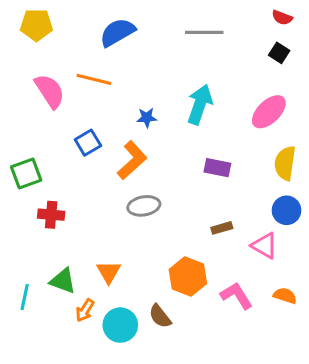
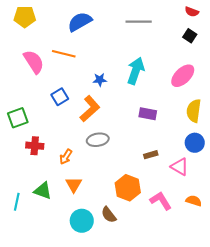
orange arrow: (85, 310) -> (66, 157), moved

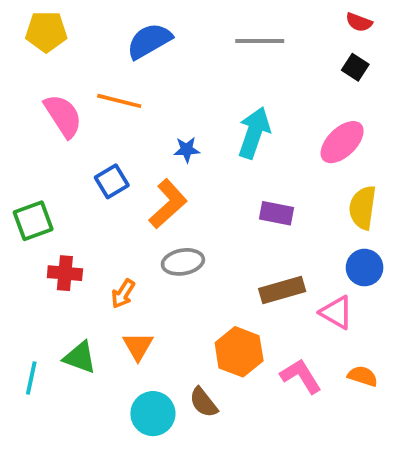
brown rectangle: (151, 155) -> (282, 290), size x1.6

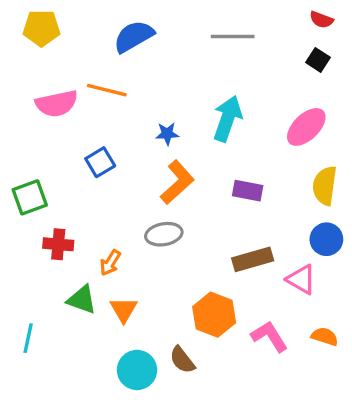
pink semicircle: (63, 116) -> (57, 103), turned 111
orange L-shape: (168, 204) -> (177, 182), moved
green triangle: (80, 357) -> (82, 300), moved

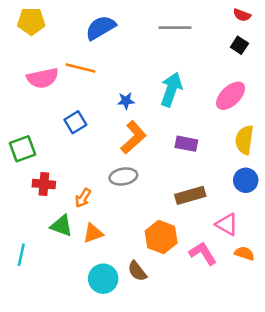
pink triangle: (301, 279) -> (227, 224), moved
orange triangle: (124, 310) -> (93, 233), turned 40

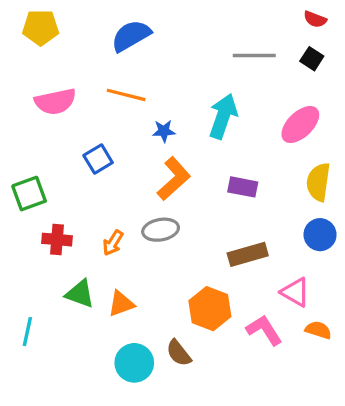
gray line: (175, 28) -> (254, 55), moved
orange line: (80, 68) -> (126, 95), moved
orange arrow: (83, 198) -> (113, 243), moved

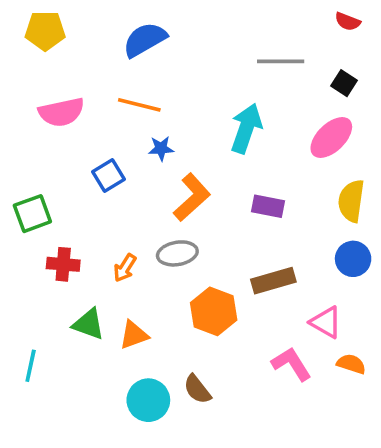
black square: (312, 59) -> (344, 83), moved
blue star: (164, 131) -> (161, 148), moved
orange hexagon: (210, 309) -> (214, 311), moved

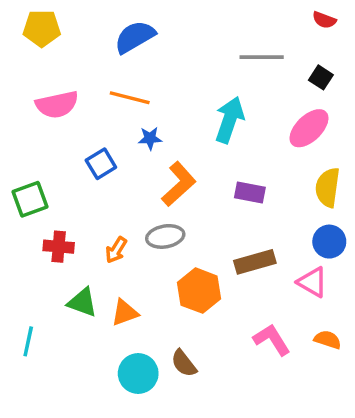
pink triangle: (326, 322) -> (312, 282), moved

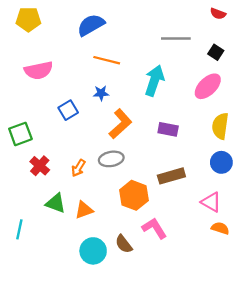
orange line: (130, 98) -> (107, 60), moved
red cross: (59, 247) -> (40, 166), turned 36
pink triangle: (312, 282) -> (211, 202), moved
pink L-shape: (272, 340) -> (154, 228), moved

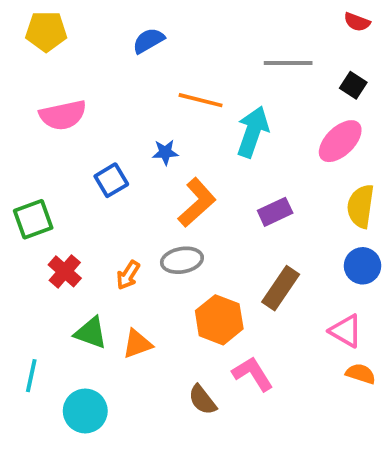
blue semicircle: (91, 25) -> (148, 41), size x0.7
orange line: (107, 60) -> (201, 100), moved
purple rectangle: (168, 129) -> (275, 212), turned -36
brown rectangle: (171, 176) -> (281, 288), turned -40
cyan circle: (93, 251) -> (85, 411), moved

